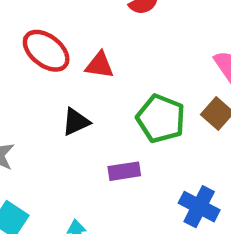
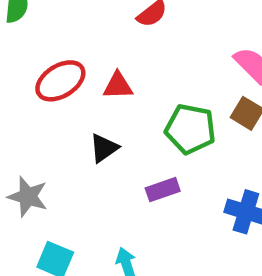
red ellipse: (46, 51) -> (60, 81), turned -60

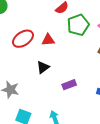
green pentagon: (190, 129) -> (78, 25), moved, turned -30

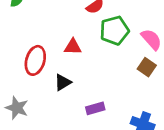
red ellipse: (23, 39) -> (35, 60), moved, turned -45

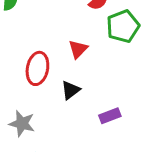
red triangle: (73, 47) -> (78, 49), turned -42

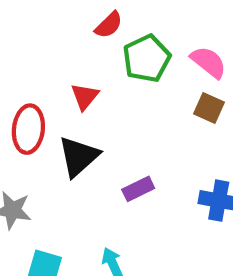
black triangle: (71, 90) -> (79, 156), size x1.5

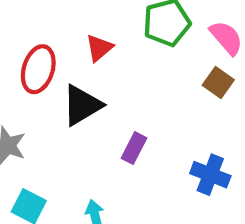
purple rectangle: (138, 189) -> (134, 148), turned -48

